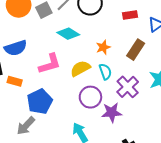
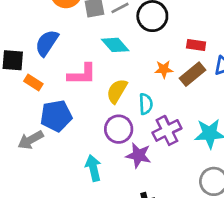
orange star: (103, 47) -> (164, 69), moved
blue semicircle: (16, 48) -> (47, 43), turned 125
brown rectangle: (136, 50) -> (193, 74), moved
yellow semicircle: (80, 68) -> (117, 91), turned -48

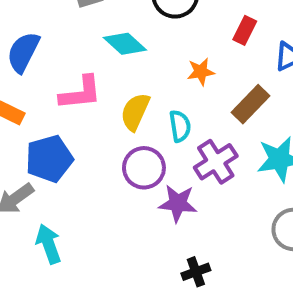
red rectangle: (196, 45) -> (245, 30), turned -66
brown rectangle: (193, 74) -> (251, 104), moved
cyan arrow: (93, 168) -> (49, 244), moved

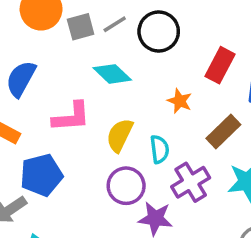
red rectangle: (245, 30) -> (220, 65), size x1.4
orange star: (201, 72) -> (180, 101), turned 30

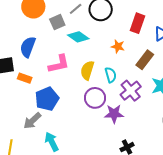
gray square: (81, 27) -> (57, 22), moved

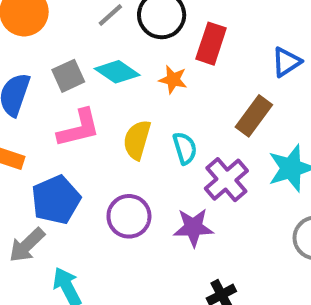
gray square: (57, 22) -> (68, 76), moved
red rectangle: (138, 23) -> (211, 44), moved
orange star: (118, 46) -> (173, 79), moved
purple circle: (95, 98) -> (129, 216), moved

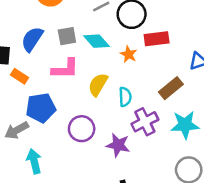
red rectangle: (211, 44) -> (157, 39), turned 50

